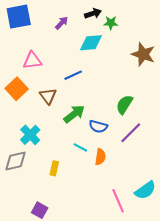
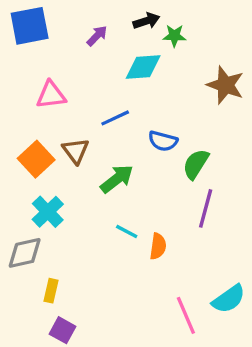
orange square: (17, 89) -> (36, 159), moved
blue semicircle: (98, 126) -> (163, 141), moved
purple line: (131, 133) -> (206, 208), turned -30
yellow rectangle: (54, 168) -> (51, 291), moved

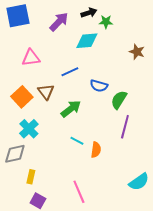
purple arrow: (97, 36) -> (59, 22), size x1.5
brown star: (225, 85) -> (137, 52), size x0.7
pink line: (186, 315) -> (79, 192), moved

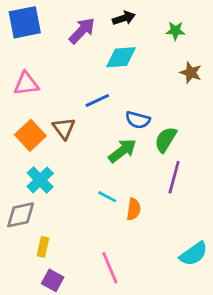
green star: (106, 22) -> (175, 31), moved
pink triangle: (31, 58) -> (26, 84), moved
green arrow: (71, 109) -> (122, 151), moved

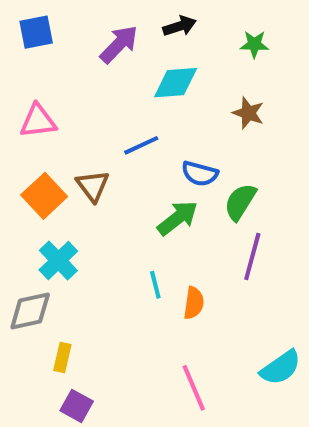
blue square: (25, 22) -> (36, 32), size x0.7
brown star: (191, 73) -> (248, 113), moved
cyan line: (107, 197) -> (155, 285), turned 48
pink line: (110, 268) -> (194, 388), moved

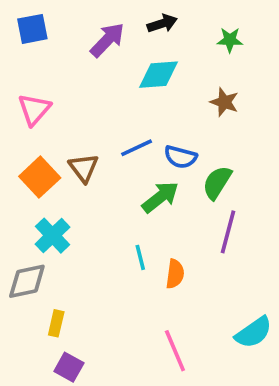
pink triangle: (38, 121) -> (34, 109), turned -42
blue line: (141, 145) -> (137, 148), moved

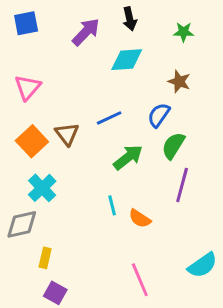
black arrow: (162, 23) -> (130, 19), turned 95
blue semicircle: (180, 157) -> (159, 115), moved, turned 110
orange semicircle: (175, 274) -> (140, 219), turned 115

